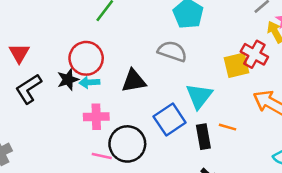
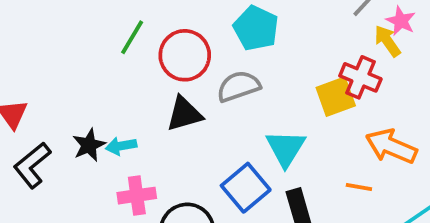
gray semicircle: (172, 51) -> (239, 86), turned -32
red circle: (86, 58) -> (185, 55), moved
black triangle: (134, 81) -> (184, 114), moved
orange line: (228, 127) -> (359, 187), moved

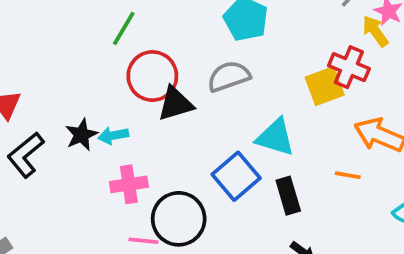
red circle: (185, 55) -> (152, 76), moved
cyan triangle: (286, 148) -> (275, 137), turned -45

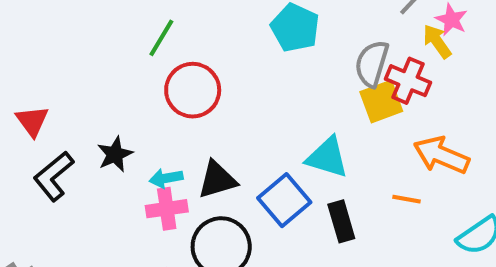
gray semicircle: (229, 76) -> (372, 64), moved, turned -54
black triangle: (175, 104) -> (217, 180), moved
cyan arrow: (113, 136) -> (166, 178), moved

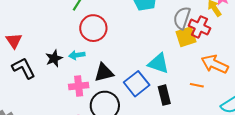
black L-shape: (54, 176) -> (24, 68), turned 100
cyan arrow: (166, 178) -> (77, 55), moved

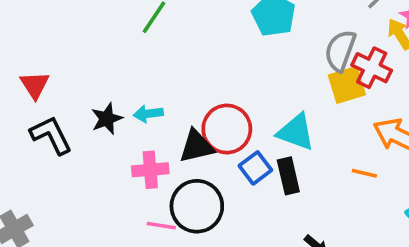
red circle: (93, 28) -> (227, 129), moved
blue square: (137, 84) -> (255, 168), size x0.7
black rectangle: (164, 95) -> (288, 176), moved

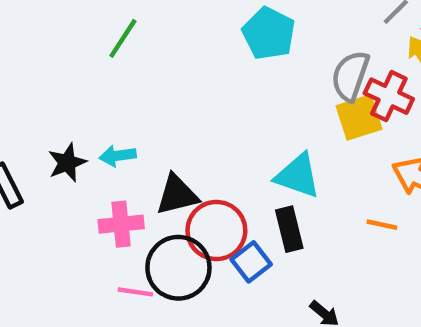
red circle: (227, 129) -> (216, 230), moved
blue square: (255, 168) -> (251, 262), moved

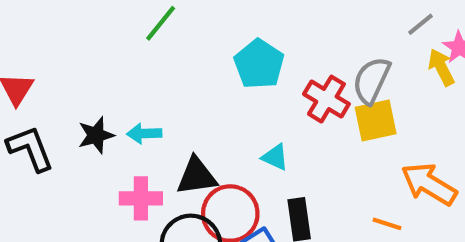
cyan pentagon: (269, 33) -> (259, 64), moved
red cross: (389, 96) -> (326, 99), moved
cyan triangle: (298, 176) -> (275, 157), moved, size x0.6

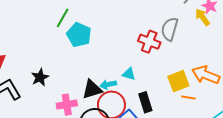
cyan pentagon: (259, 64) -> (79, 35), moved
yellow square: (376, 120) -> (178, 81), moved
cyan arrow: (144, 134) -> (108, 84), moved

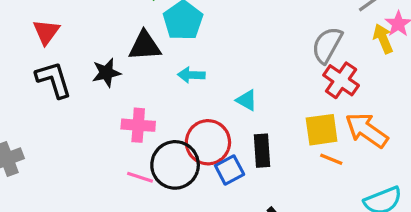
red cross: (149, 42) -> (341, 80), moved
cyan arrow: (108, 84) -> (191, 75), moved
black triangle: (92, 89) -> (145, 46), moved

